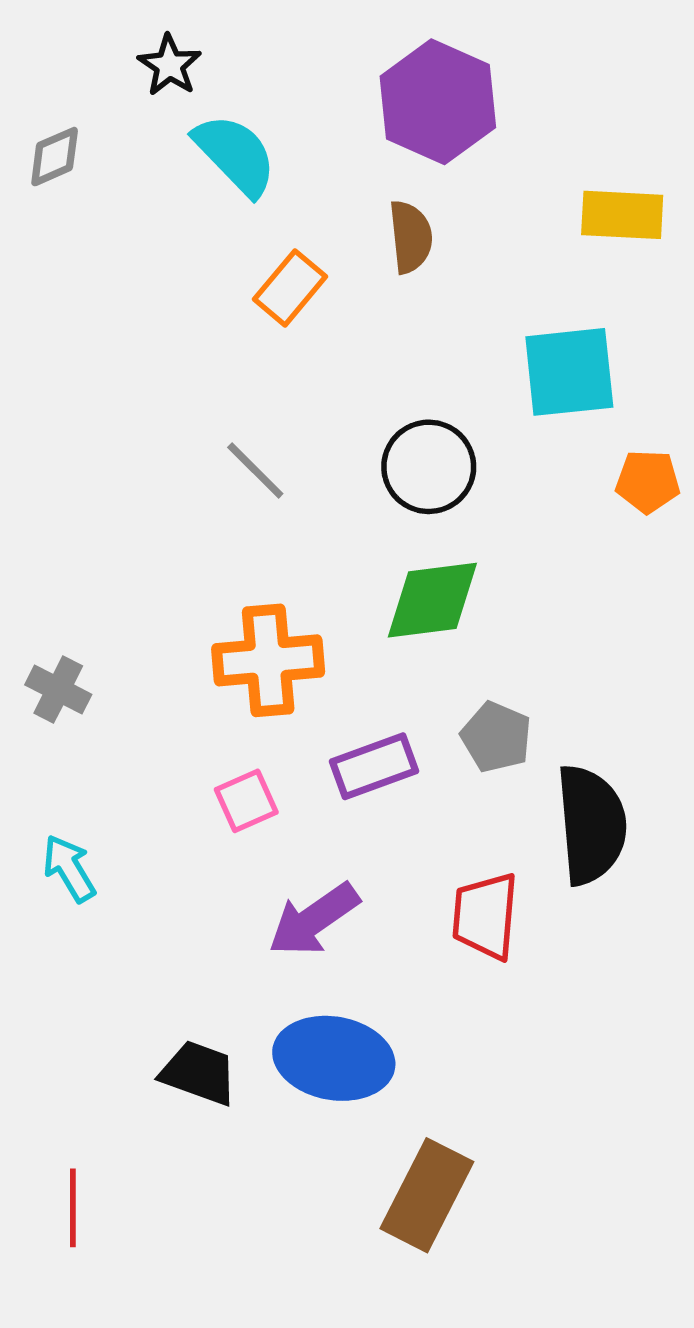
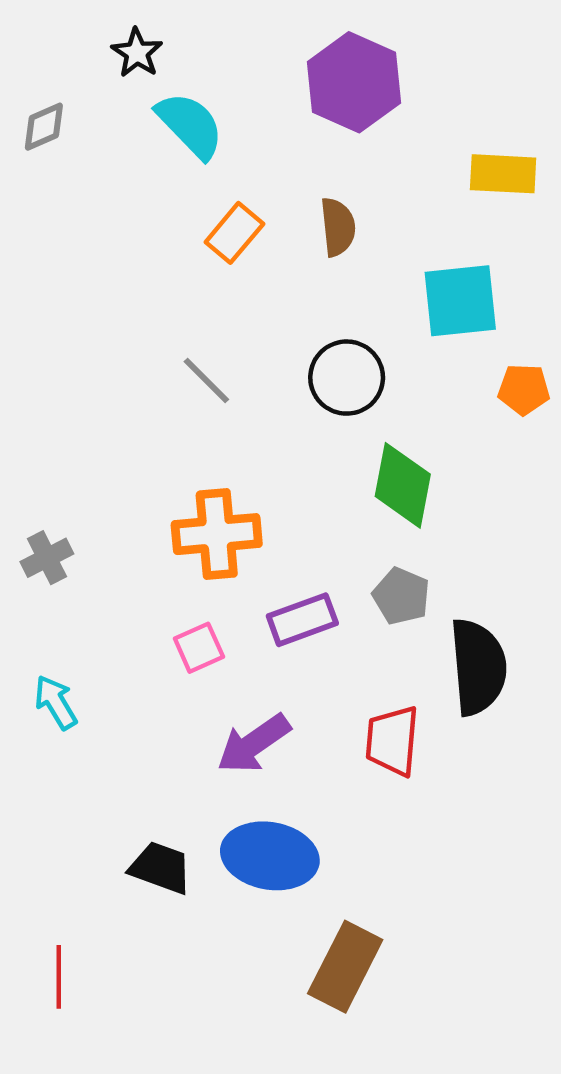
brown semicircle: (410, 237) -> (338, 227), moved
green diamond: (432, 600) -> (403, 485), moved, turned -72
gray cross: (58, 690) -> (47, 558), turned 36

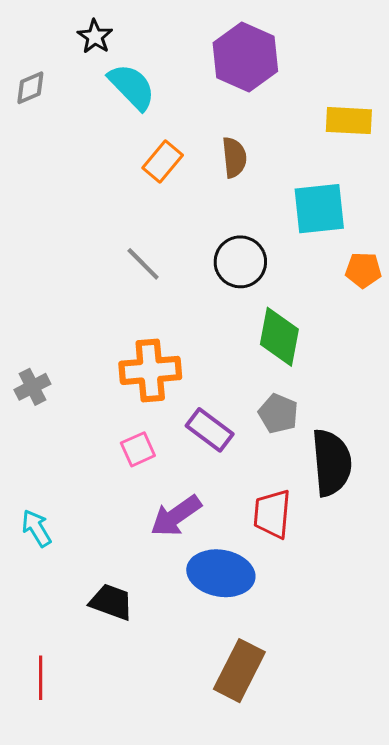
purple rectangle: (302, 620) -> (210, 430), turned 57
cyan arrow: (56, 702) -> (37, 528), moved
blue ellipse: (270, 856) -> (221, 573), moved

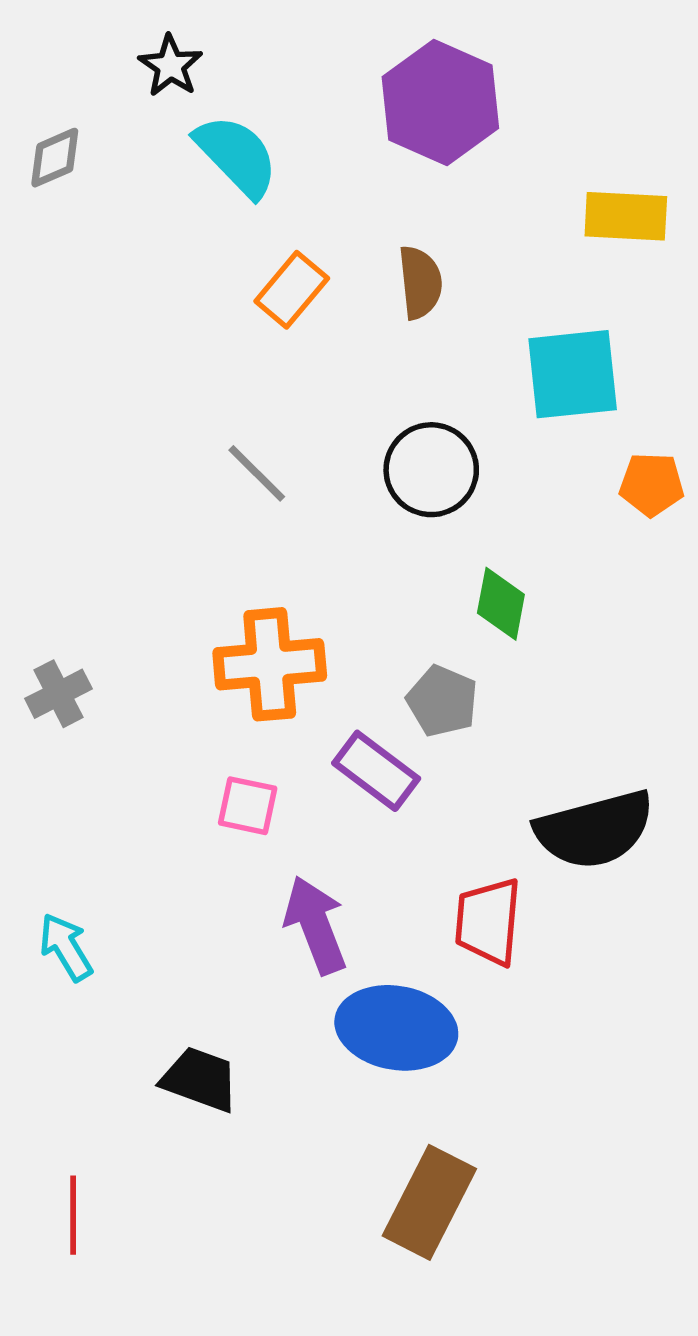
green diamond: (279, 337) -> (501, 604), size x0.7
gray pentagon: (278, 413) -> (442, 701), moved
pink square: (138, 449) -> (248, 806), turned 36
black semicircle: (332, 463) -> (595, 830), turned 80
purple arrow: (176, 516) -> (316, 925), turned 104

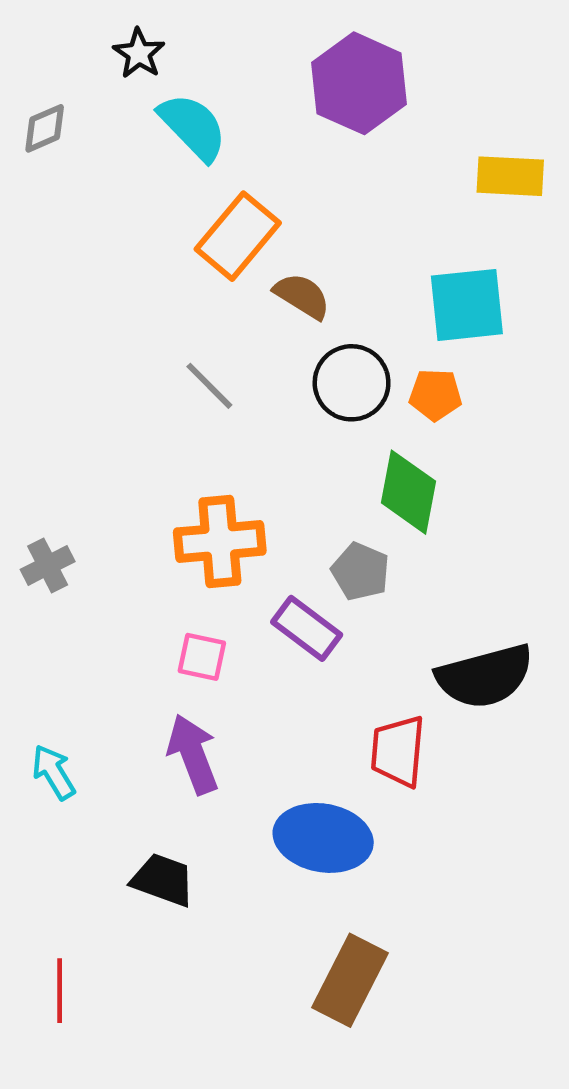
brown semicircle: (420, 282) -> (302, 296), moved, turned -52
orange rectangle: (292, 290) -> (238, 236), size x1.4
orange pentagon: (652, 484) -> (435, 395), moved
green diamond: (501, 604) -> (408, 492), size x1.4
purple arrow: (316, 925) -> (193, 754), moved

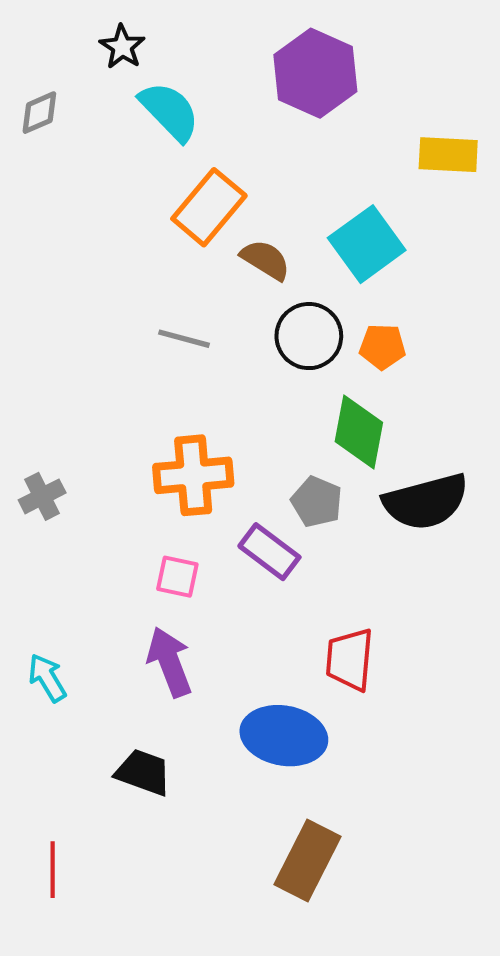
cyan square: (467, 305) -> (367, 244), moved, turned -30
gray line: (209, 386) -> (184, 339), turned -30
black semicircle: (485, 676) -> (426, 502), moved

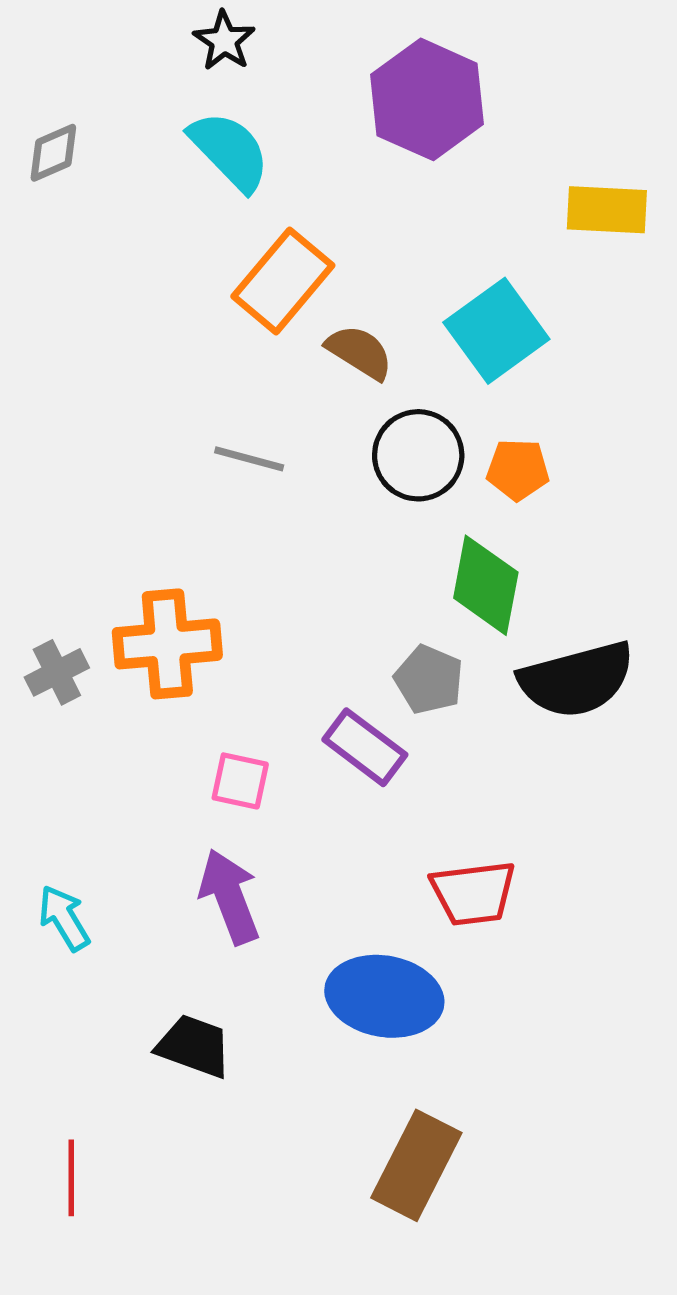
black star: (122, 47) -> (224, 41), moved
orange cross: (193, 475) -> (167, 644), moved
red trapezoid: (350, 659) -> (473, 893), turned -102

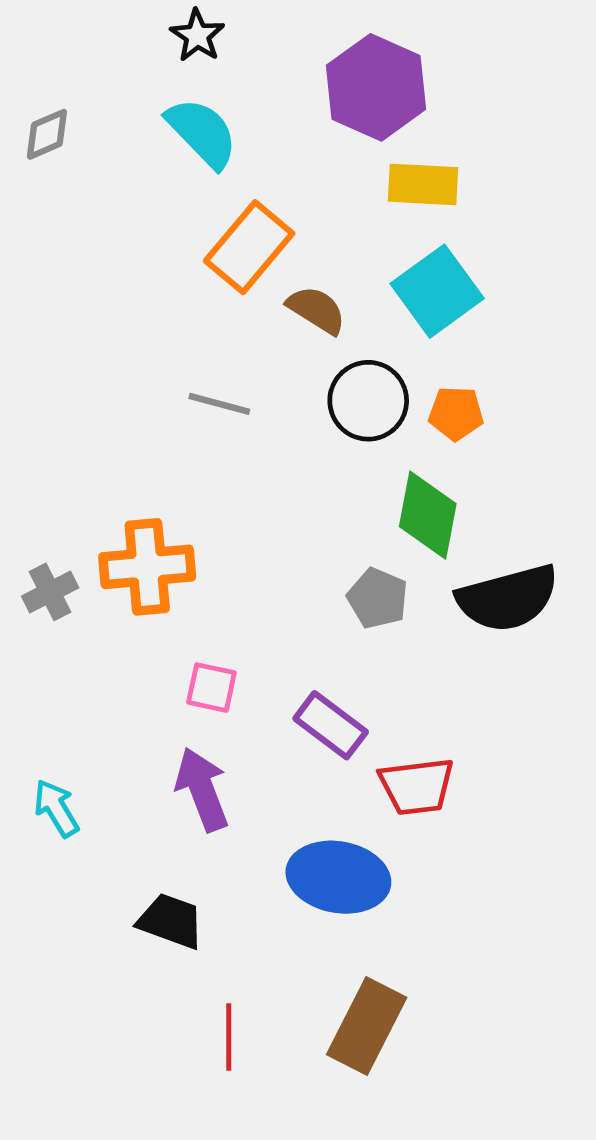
yellow rectangle: (607, 210) -> (423, 184), moved
purple rectangle: (365, 747) -> (331, 725), moved
red line: (71, 1178) -> (229, 1037), moved

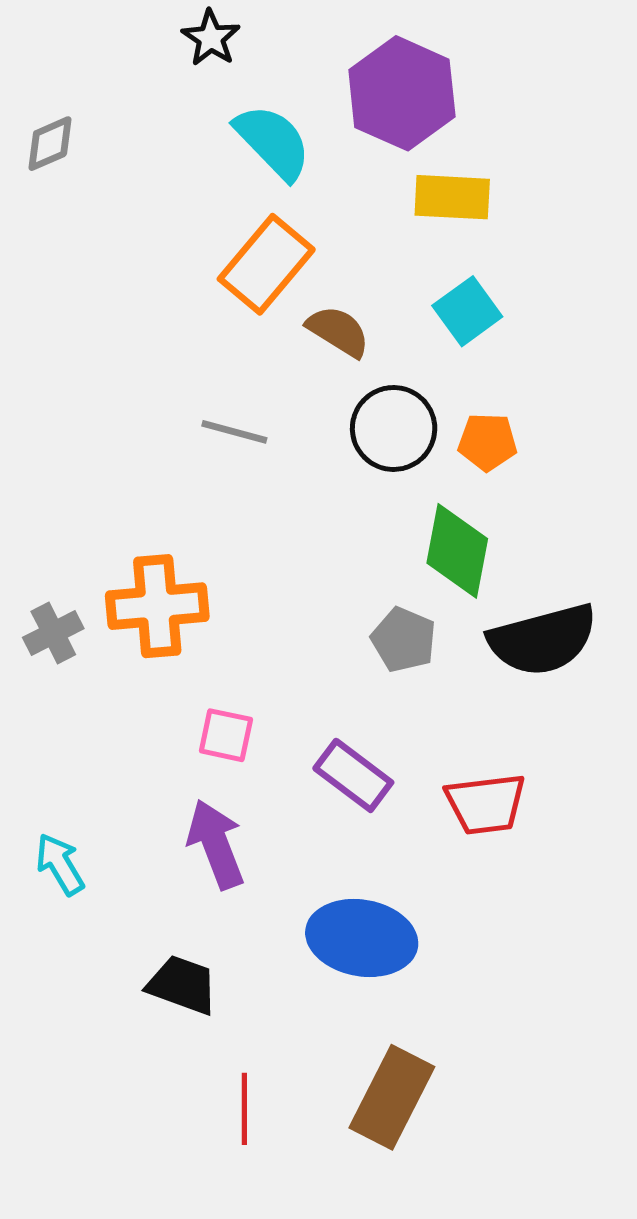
cyan semicircle: (202, 133) -> (273, 142), moved
cyan square: (437, 291) -> (467, 311), size x0.7
red trapezoid: (417, 786) -> (486, 804), moved

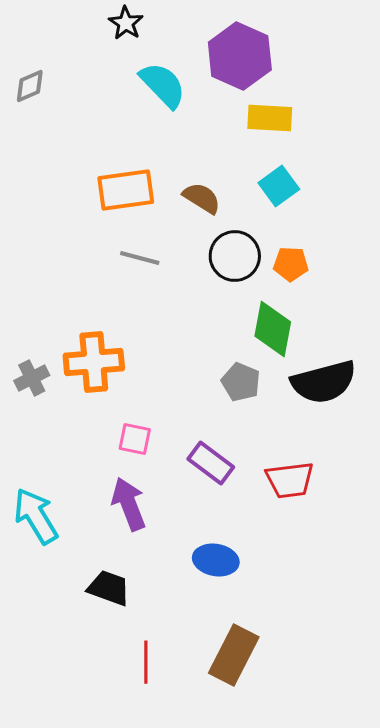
orange rectangle: (266, 264) -> (126, 190), moved, turned 42
cyan arrow: (60, 864) -> (36, 516), size x1.5
blue ellipse: (362, 938) -> (216, 560), size x0.7

